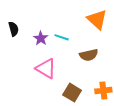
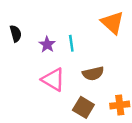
cyan line: (62, 37) -> (71, 43), turned 64
brown semicircle: (89, 55) -> (93, 74), moved

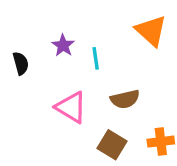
black semicircle: (16, 34) -> (21, 63), moved
purple star: (47, 44) -> (63, 45), moved

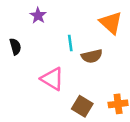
purple star: (63, 45) -> (38, 16), moved
brown semicircle: (125, 99) -> (92, 56), moved

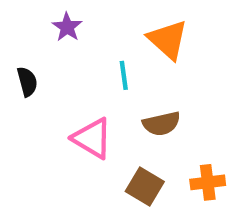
orange triangle: (111, 23) -> (168, 40), moved
brown semicircle: (92, 56) -> (162, 124), moved

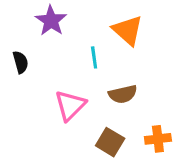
purple star: (67, 27) -> (51, 21), size x1.4
pink triangle: (92, 138) -> (70, 105), turned 44

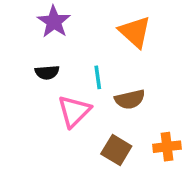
cyan line: (94, 57) -> (98, 77), moved
black semicircle: (21, 62) -> (47, 72), moved, turned 100

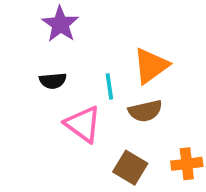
orange triangle: (135, 32) -> (151, 66), moved, turned 42
pink triangle: (74, 111) -> (83, 124), turned -39

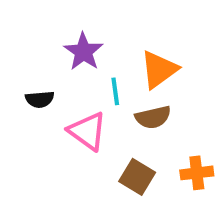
purple star: (60, 24) -> (83, 52), moved
black semicircle: (53, 81) -> (40, 99), moved

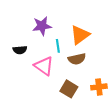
purple star: (83, 52) -> (42, 26), turned 30

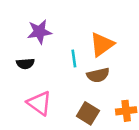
purple star: (42, 26) -> (39, 32), moved
pink triangle: (44, 66) -> (39, 103), moved

